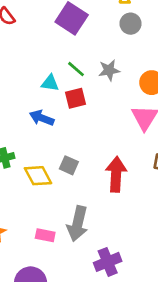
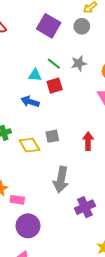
gray circle: (130, 24) -> (82, 26), moved
gray square: (69, 165) -> (52, 136), turned -32
red arrow: (116, 174) -> (88, 141), size x0.7
pink rectangle: (45, 235) -> (17, 200), moved

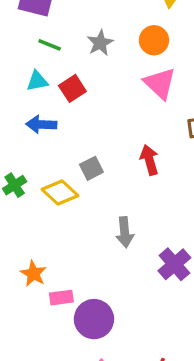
green line: (54, 64) -> (50, 45), moved
gray arrow: (61, 180) -> (125, 232), size x0.7
pink rectangle: (17, 200) -> (61, 298), moved

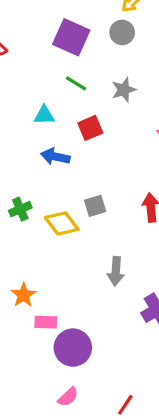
cyan triangle: (37, 81) -> (44, 115), moved

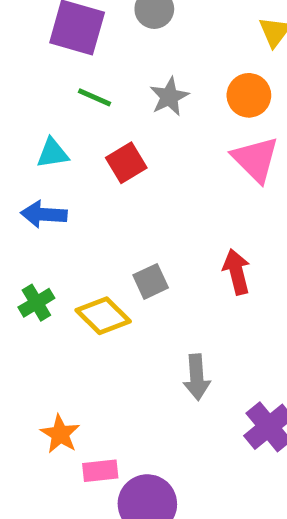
blue arrow: (55, 157) -> (44, 214), moved

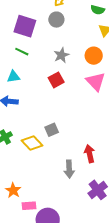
green line: (95, 97) -> (22, 52), moved
red square: (126, 163) -> (56, 80), moved
red arrow: (237, 272) -> (90, 154), moved

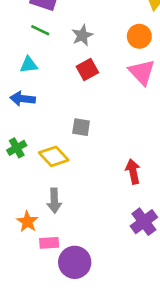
gray star: (61, 55) -> (82, 35), moved
gray square: (52, 130) -> (81, 127), moved, turned 32
gray arrow: (69, 169) -> (54, 201), moved

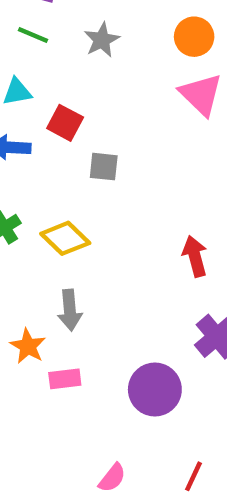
red square: (87, 70) -> (65, 123), moved, turned -30
gray square: (81, 127) -> (104, 167), moved
purple circle: (75, 262) -> (155, 390), moved

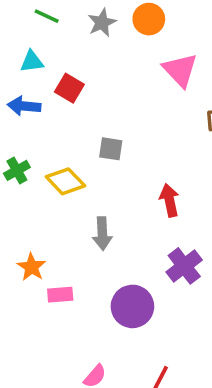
orange circle: (194, 37) -> (149, 19), moved
gray square: (104, 167) -> (111, 149), moved
gray arrow: (70, 310) -> (102, 233), moved

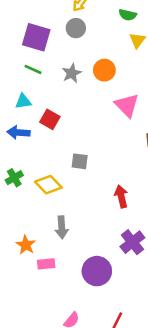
gray arrow: (102, 233) -> (62, 227), moved

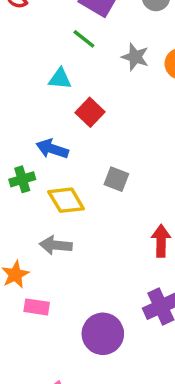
gray star: (72, 73) -> (135, 57), turned 30
blue arrow: (18, 133) -> (52, 149), moved
gray arrow: (62, 227) -> (56, 245), moved, turned 85

